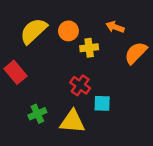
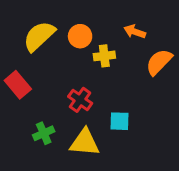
red cross: (80, 85) -> (80, 100), moved

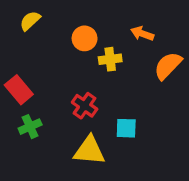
yellow semicircle: (39, 36) -> (30, 21), moved, size x0.6
green cross: (44, 133) -> (30, 127), moved

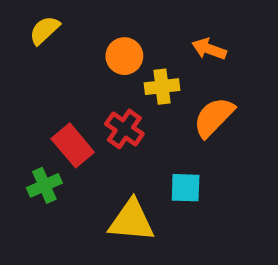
orange semicircle: (168, 66) -> (214, 117), moved
red rectangle: (19, 90) -> (73, 145), moved
red cross: (85, 106) -> (124, 129), moved

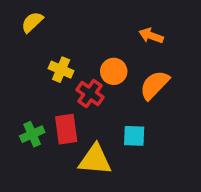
orange circle: (124, 56) -> (114, 71), moved
yellow cross: (162, 87) -> (61, 70), moved, turned 30
red rectangle: (73, 145) -> (66, 129), moved, turned 32

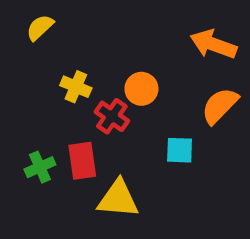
orange arrow: (151, 36) -> (213, 44), moved, size x1.5
orange semicircle: (154, 85) -> (220, 106), moved
cyan square: (134, 136) -> (180, 150), moved

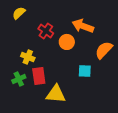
orange arrow: (213, 44) -> (83, 26), moved
yellow cross: (76, 87) -> (28, 57), moved
red cross: (112, 116) -> (46, 31), moved

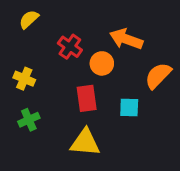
yellow cross: (28, 57) -> (24, 79), moved
red rectangle: (39, 76) -> (87, 98), moved

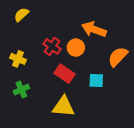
red cross: (70, 47) -> (52, 46), moved
red rectangle: (87, 98) -> (64, 74), turned -48

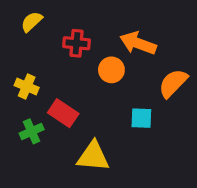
red cross: (52, 46) -> (77, 43), moved, turned -30
red rectangle: (64, 74) -> (63, 113), moved

